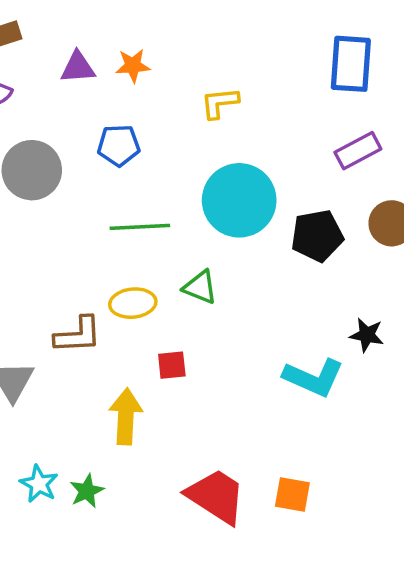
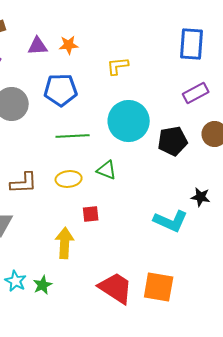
blue pentagon: (119, 145) -> (61, 90), size x1.4
brown L-shape: (78, 335) -> (24, 183), moved
orange square: (292, 495) -> (159, 287), size x1.5

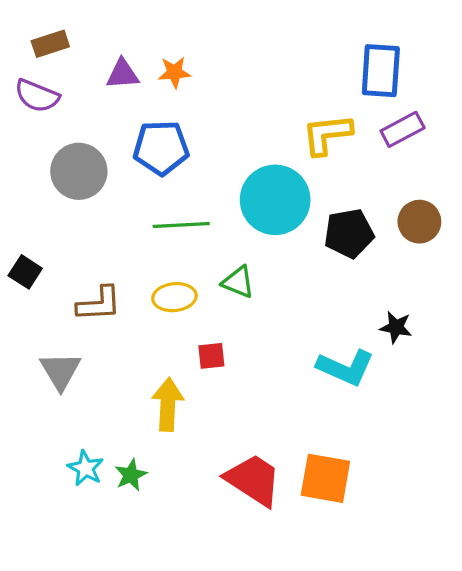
yellow L-shape: (118, 66) -> (327, 134), moved, size x1.4
purple rectangle: (196, 93) -> (403, 129), moved

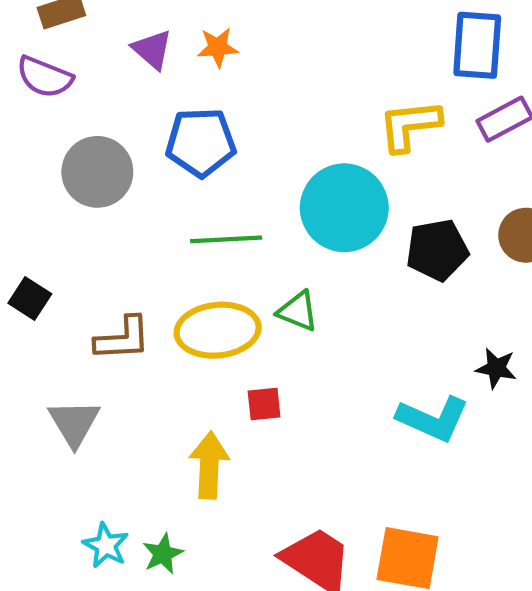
purple triangle: (122, 74) -> (152, 49), turned 45
yellow ellipse: (174, 297) -> (218, 330), size x1.5

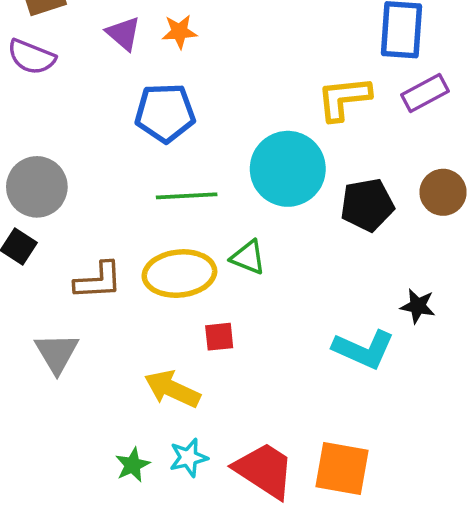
gray circle: (97, 172) -> (37, 187), moved
yellow arrow: (209, 465) -> (172, 389), turned -68
cyan star: (106, 545) -> (188, 458), moved, turned 30

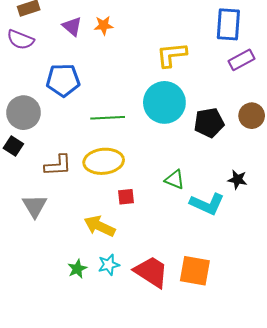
yellow L-shape: (344, 98) -> (172, 55), moved
blue pentagon: (165, 113) -> (63, 80), moved
green triangle: (248, 257) -> (175, 180), moved

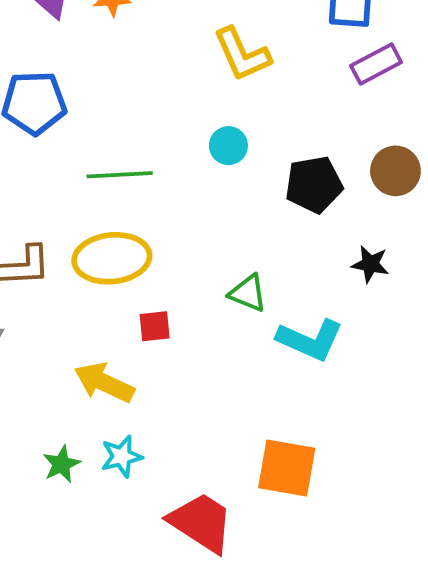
yellow L-shape: (172, 55) -> (242, 54), turned -108
cyan circle: (164, 102) -> (228, 146), size x0.5
black star: (237, 180) -> (370, 264), moved
red trapezoid: (151, 272) -> (201, 522), moved

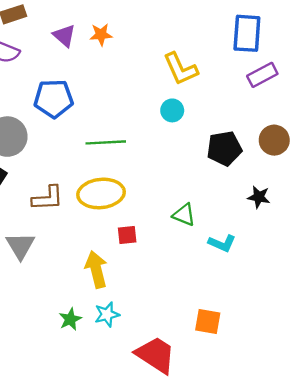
cyan circle: (228, 146) -> (172, 110), moved
cyan L-shape: (310, 340) -> (222, 243), size x0.7
yellow arrow: (104, 383) -> (96, 269), turned 51
orange square: (287, 468) -> (208, 322), size x0.7

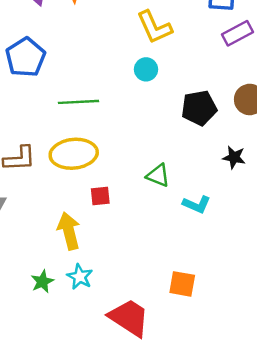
blue pentagon: (54, 99) -> (25, 57), turned -30
cyan star: (107, 314) -> (80, 277), turned -30

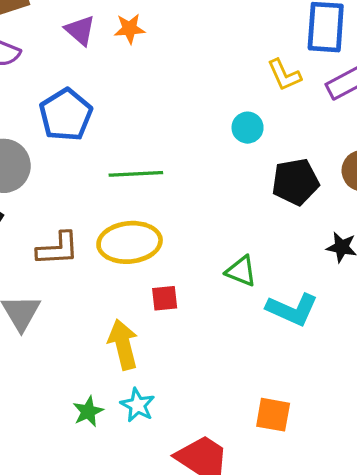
yellow L-shape: (154, 27) -> (284, 75), moved, size x0.7
cyan circle: (146, 69) -> (248, 128), moved
cyan L-shape: (197, 204) -> (292, 309), size x1.4

